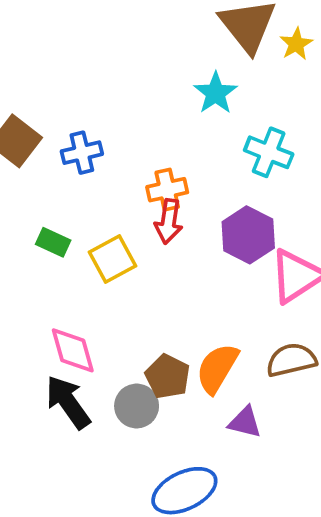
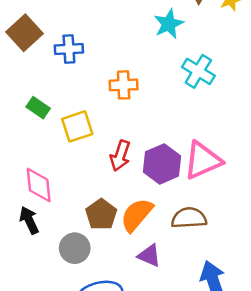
red arrow: (169, 221) -> (120, 156), moved
purple hexagon: (248, 235) -> (162, 164), moved
black arrow: (68, 402) -> (29, 220), size x0.7
gray circle: (137, 406) -> (75, 248), moved

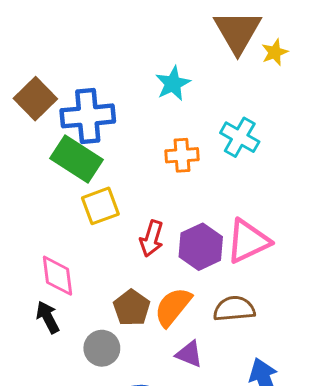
cyan star: (169, 24) -> (173, 84), moved
blue cross: (69, 49) -> (88, 116), size x1.6
orange cross: (124, 85) -> (182, 155), moved
green rectangle: (38, 108) -> (76, 159), moved, size x1.8

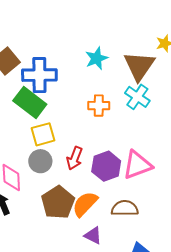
brown triangle: (238, 32) -> (139, 66), moved
brown pentagon: (132, 308) -> (58, 202), size x1.4
gray circle: (102, 348) -> (40, 161), moved

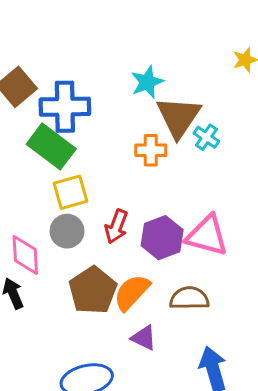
brown triangle: (139, 66) -> (179, 117), moved
cyan cross: (137, 97) -> (206, 137), size x0.7
pink triangle: (137, 165) -> (207, 236), turned 36

